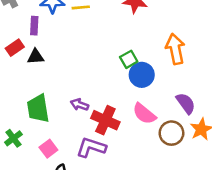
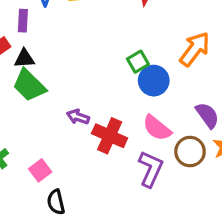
orange arrow: (175, 49) -> (195, 49), turned 48
green trapezoid: (38, 109) -> (29, 85), moved, turned -36
purple L-shape: (91, 147) -> (151, 169), moved, turned 96

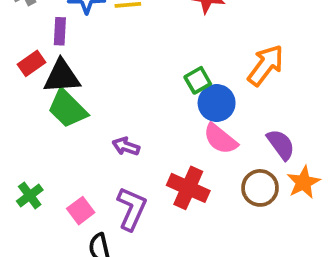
black triangle: (24, 58) -> (62, 77), size x1.5
pink semicircle: (157, 128) -> (220, 139), moved
red cross: (110, 136) -> (188, 188), moved
purple L-shape: (151, 169) -> (132, 209), moved

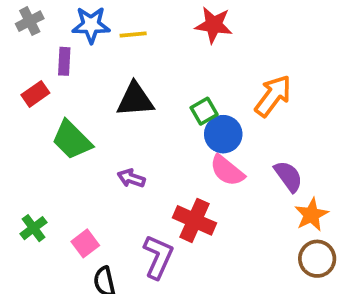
black triangle: (62, 77) -> (135, 100), moved
brown circle: (260, 188) -> (317, 259), moved
purple L-shape: (132, 209) -> (158, 257), moved

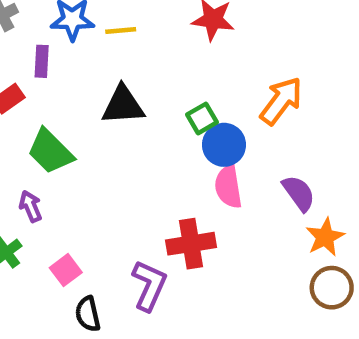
pink semicircle: (227, 171) -> (228, 187), turned 42
purple arrow: (131, 178) -> (31, 206), moved, turned 48
red cross: (194, 220) -> (191, 244), turned -33

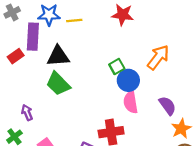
purple rectangle: (42, 61) -> (33, 37), size x1.6
black triangle: (123, 105) -> (58, 56), moved
green trapezoid: (50, 151) -> (58, 84), moved

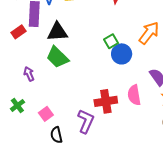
pink semicircle: (131, 102) -> (134, 95), moved
purple arrow: (27, 113) -> (29, 74), moved

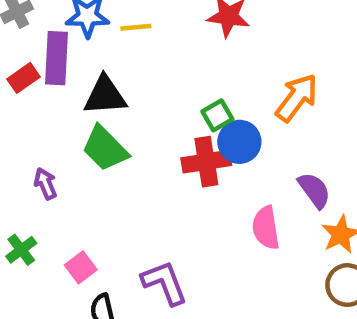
red rectangle: (18, 32) -> (23, 78), moved
red cross: (106, 101) -> (206, 162), moved
purple L-shape: (86, 121) -> (164, 283), turned -45

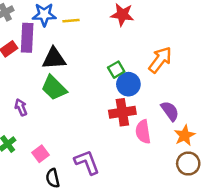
red cross: (206, 162) -> (122, 112), moved

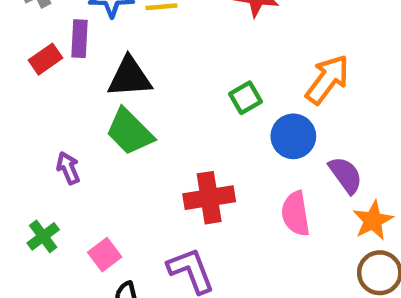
purple rectangle: (27, 38) -> (80, 39), size x0.7
blue circle: (128, 84) -> (293, 136), moved
red cross: (122, 112) -> (209, 198), moved

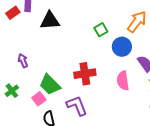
green trapezoid: (130, 132) -> (50, 85), moved

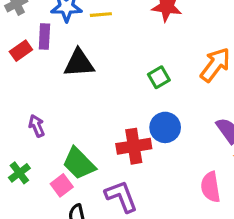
blue circle: (122, 47) -> (165, 127), moved
pink semicircle: (123, 81) -> (211, 187), moved

